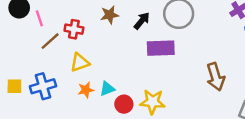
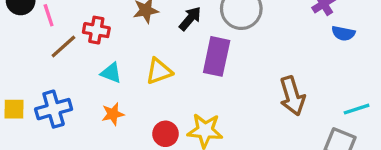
purple rectangle: (161, 48) -> (217, 56), turned -76
yellow triangle: (80, 62) -> (159, 71), moved
cyan triangle: (107, 89) -> (111, 73), moved, turned 42

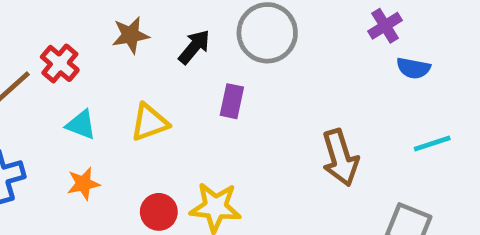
red cross: (96, 30) -> (60, 63), turned 30
purple rectangle: (217, 56) -> (232, 101), size x0.6
cyan line: (357, 109) -> (432, 144), moved

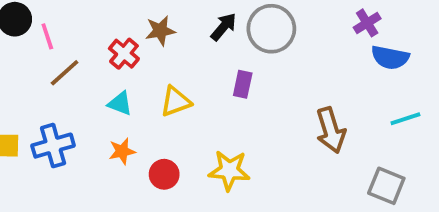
black arrow: (194, 47) -> (224, 27), moved
red cross: (60, 63) -> (124, 54), moved
blue semicircle: (413, 68) -> (390, 57), size x1.4
red circle: (159, 212) -> (164, 174), moved

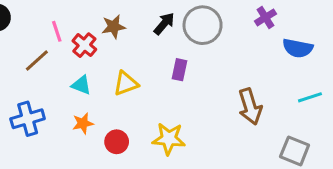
purple cross: (367, 23) -> (265, 17), moved
pink line: (47, 36) -> (57, 31), moved

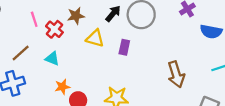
brown line: (37, 60) -> (21, 53), moved
yellow triangle: (126, 83) -> (95, 38), moved, turned 36
orange star: (83, 123) -> (62, 87), moved

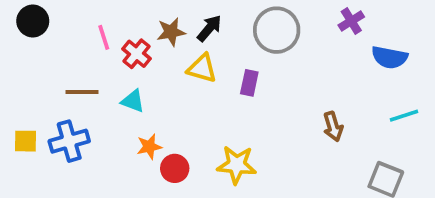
black arrow: (113, 14) -> (209, 28), moved
brown line: (21, 53) -> (82, 92), turned 42
brown arrow: (176, 74) -> (333, 127), size x0.7

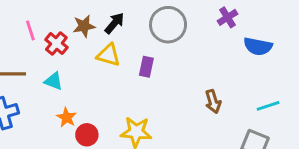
cyan line: (404, 116) -> (268, 106), moved
orange star: (149, 147) -> (67, 117), turned -30

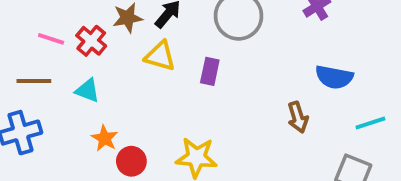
pink line: (30, 30) -> (51, 39), moved, turned -54
blue semicircle: (258, 46) -> (334, 77), moved

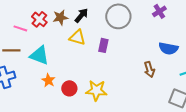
red cross: (91, 41) -> (39, 19), moved
cyan triangle: (87, 90) -> (39, 55), size x1.5
red circle: (131, 161) -> (69, 88), moved

